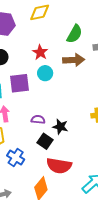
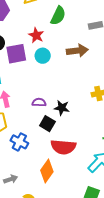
green semicircle: (74, 34) -> (58, 16), moved
brown arrow: (74, 60) -> (77, 51), moved
purple square: (20, 83) -> (16, 54), moved

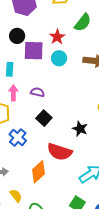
purple semicircle: (39, 102) -> (37, 92), moved
black star: (62, 108) -> (80, 129), moved
black square: (47, 124) -> (44, 118), moved

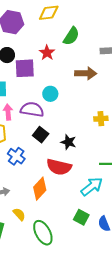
cyan circle: (59, 58) -> (50, 94), moved
purple semicircle: (37, 92) -> (32, 109), size x1.6
black star: (80, 129) -> (68, 142), moved

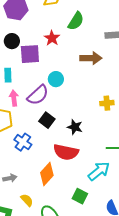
purple semicircle: (32, 109) -> (38, 95), turned 130
green square: (81, 217) -> (80, 196), moved

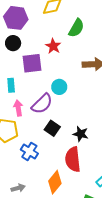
black circle: (12, 41) -> (13, 43), moved
red semicircle: (66, 152) -> (73, 159), turned 75

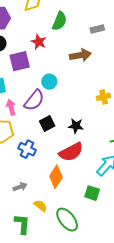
black square: (52, 128) -> (47, 124), turned 35
red semicircle: (73, 159) -> (71, 152), turned -105

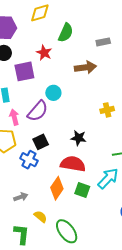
black square: (47, 124) -> (41, 142), moved
red semicircle: (71, 152) -> (73, 164), turned -145
green square: (92, 193) -> (82, 190), moved

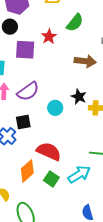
cyan circle: (53, 93) -> (55, 108), moved
black star: (79, 138) -> (79, 97), moved

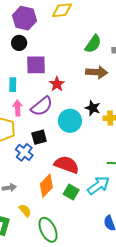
green semicircle: (75, 23) -> (93, 44), moved
red star: (49, 37) -> (57, 84), moved
cyan circle: (55, 108) -> (70, 121), size x1.5

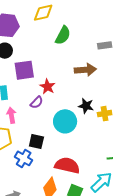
green semicircle: (93, 44) -> (63, 35), moved
purple semicircle: (42, 106) -> (37, 102), moved, size x0.6
black square: (39, 137) -> (36, 142), turned 35

